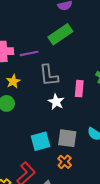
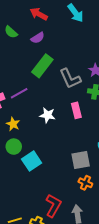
gray L-shape: (49, 75) -> (70, 79), moved
white star: (56, 102) -> (47, 115), moved
cyan square: (40, 141) -> (32, 161), moved

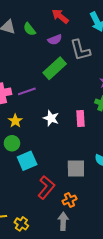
gray L-shape: (70, 79) -> (80, 50), moved
orange cross: (85, 183) -> (70, 200), moved, turned 32
red L-shape: (53, 206) -> (46, 187), moved

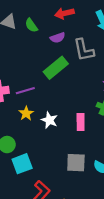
red arrow: (60, 16) -> (64, 13), turned -54
yellow star: (15, 121) -> (26, 113), moved
gray square: (76, 168) -> (76, 163), moved

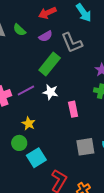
yellow star: (26, 113) -> (29, 123), moved
white star: (49, 120) -> (50, 92), moved
pink rectangle: (81, 122) -> (73, 109), moved

